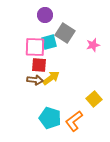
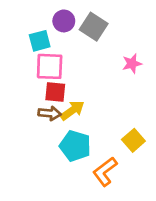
gray square: (65, 33) -> (94, 27), moved
cyan square: (49, 42) -> (40, 41), moved
cyan pentagon: (50, 118) -> (75, 146), moved

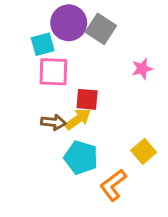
purple circle: (64, 21) -> (69, 23), size x1.5
red square: (55, 92) -> (87, 99), moved

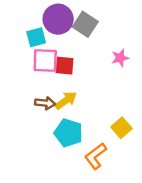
red square: (87, 99) -> (65, 66), moved

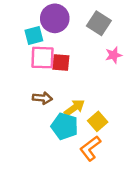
gray square: (85, 24) -> (99, 23), moved
yellow arrow: (66, 101) -> (74, 108), moved
yellow square: (121, 128) -> (98, 121), moved

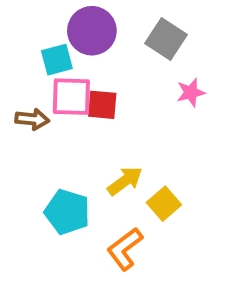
brown arrow: (42, 98) -> (32, 119), moved
cyan pentagon: (65, 126) -> (67, 212), moved
orange L-shape: (90, 148) -> (125, 249), moved

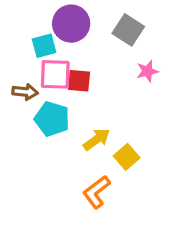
cyan pentagon: (67, 212) -> (52, 119), moved

